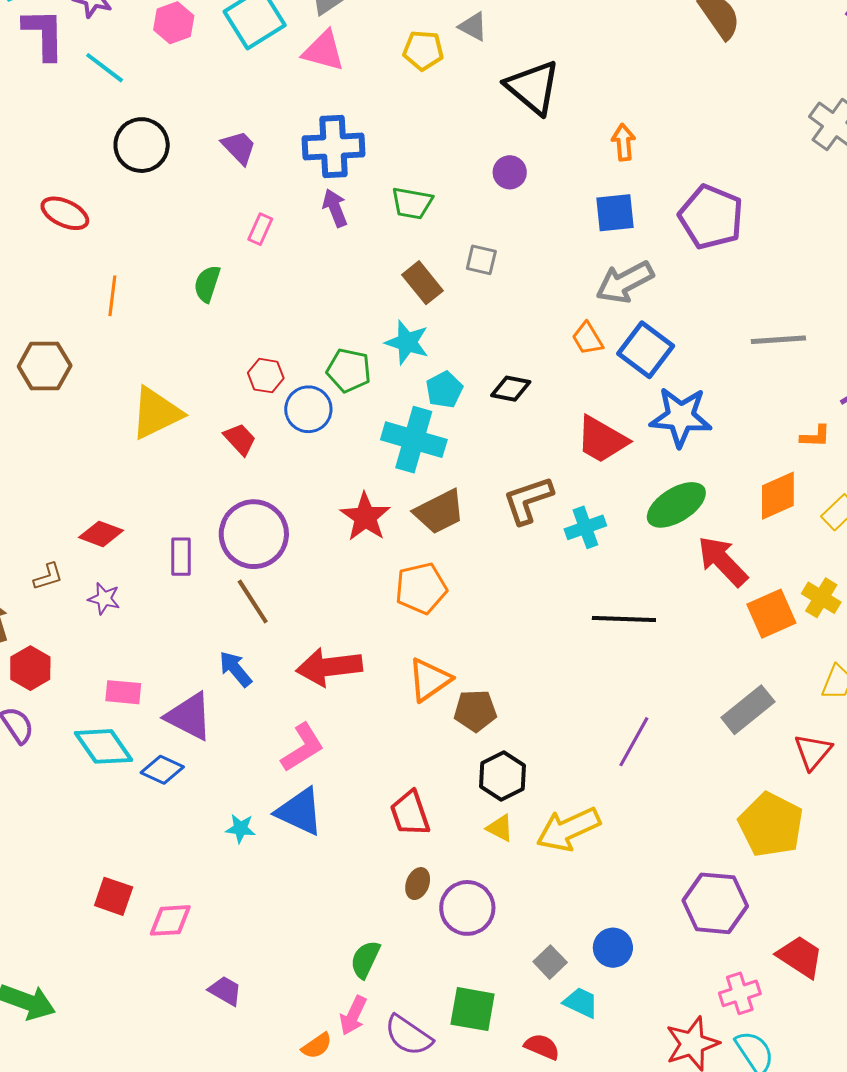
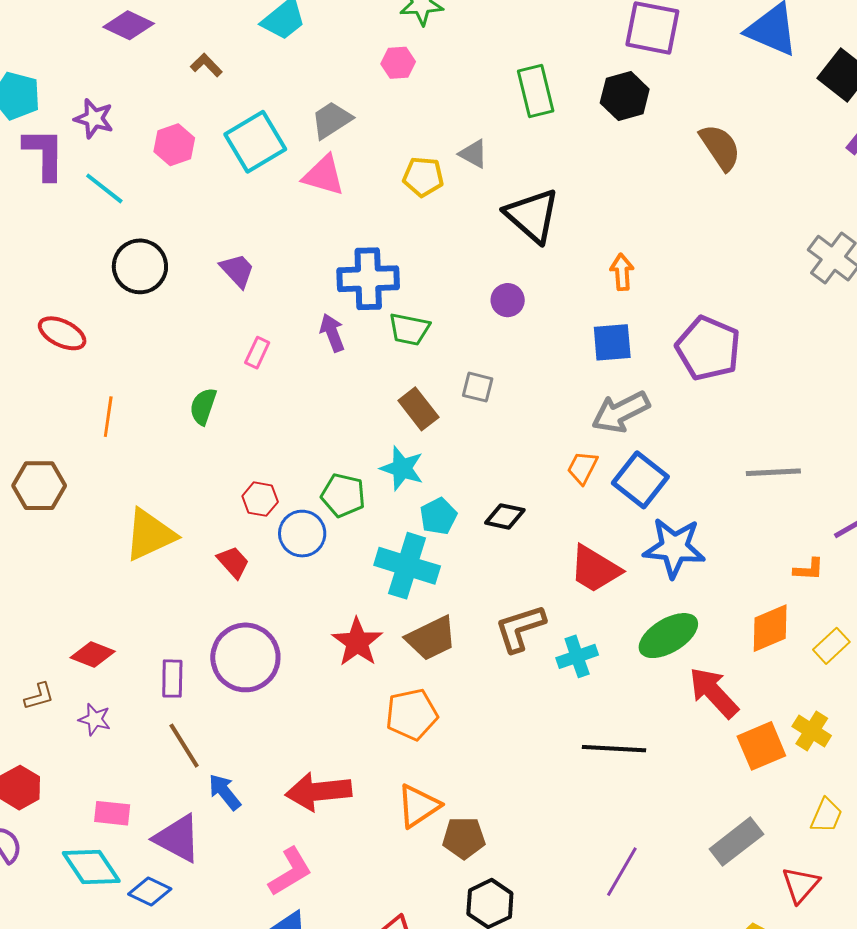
blue cross: (333, 146) -> (368, 279), moved
orange trapezoid: (588, 339) -> (582, 468), turned 57
brown line: (253, 601) -> (184, 746), moved

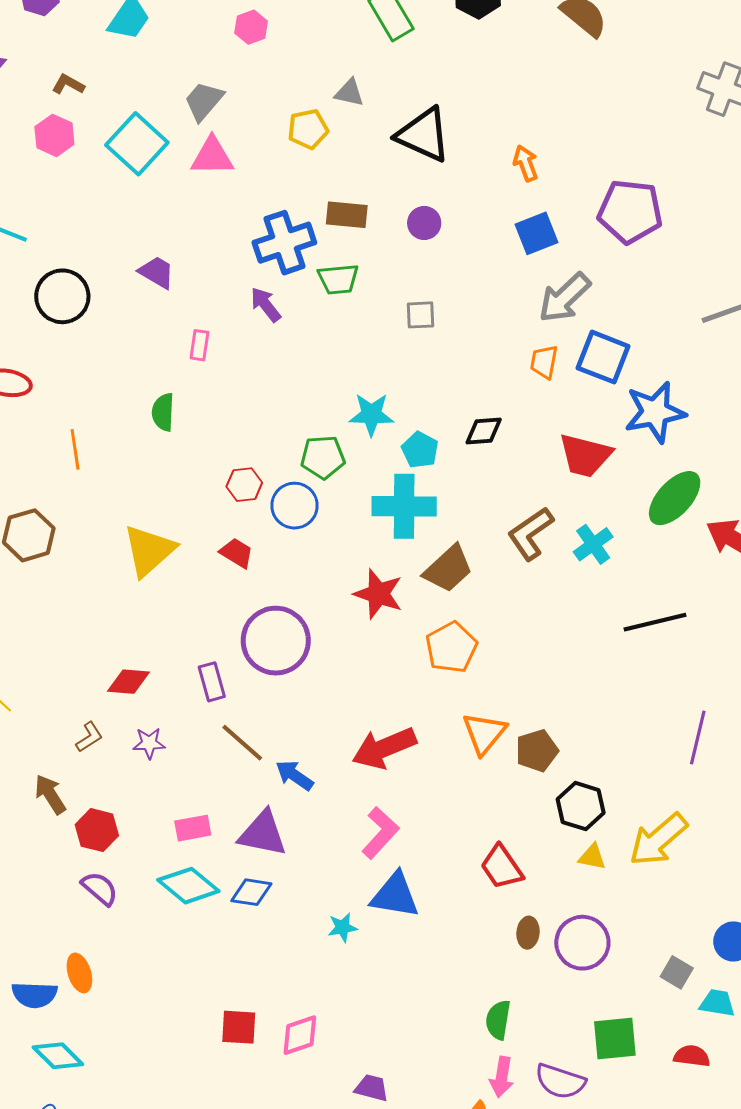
pink hexagon: (174, 145) -> (54, 135), moved
brown rectangle: (418, 409) -> (347, 215), moved, turned -30

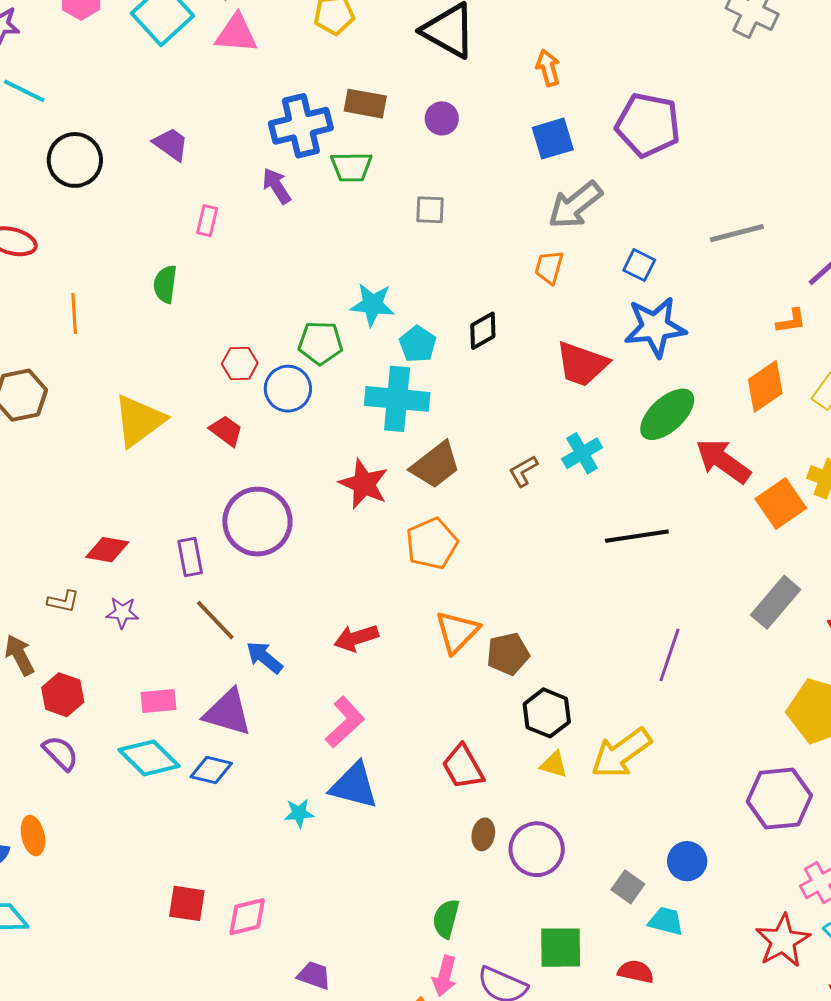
blue square: (603, 357) -> (639, 265), moved, size x0.6
black diamond: (484, 431) -> (483, 331), turned -30
brown L-shape: (530, 534) -> (523, 471), moved, size x0.6
brown L-shape: (89, 737) -> (63, 601), turned 40
red arrow: (384, 748) -> (356, 638), size x0.7

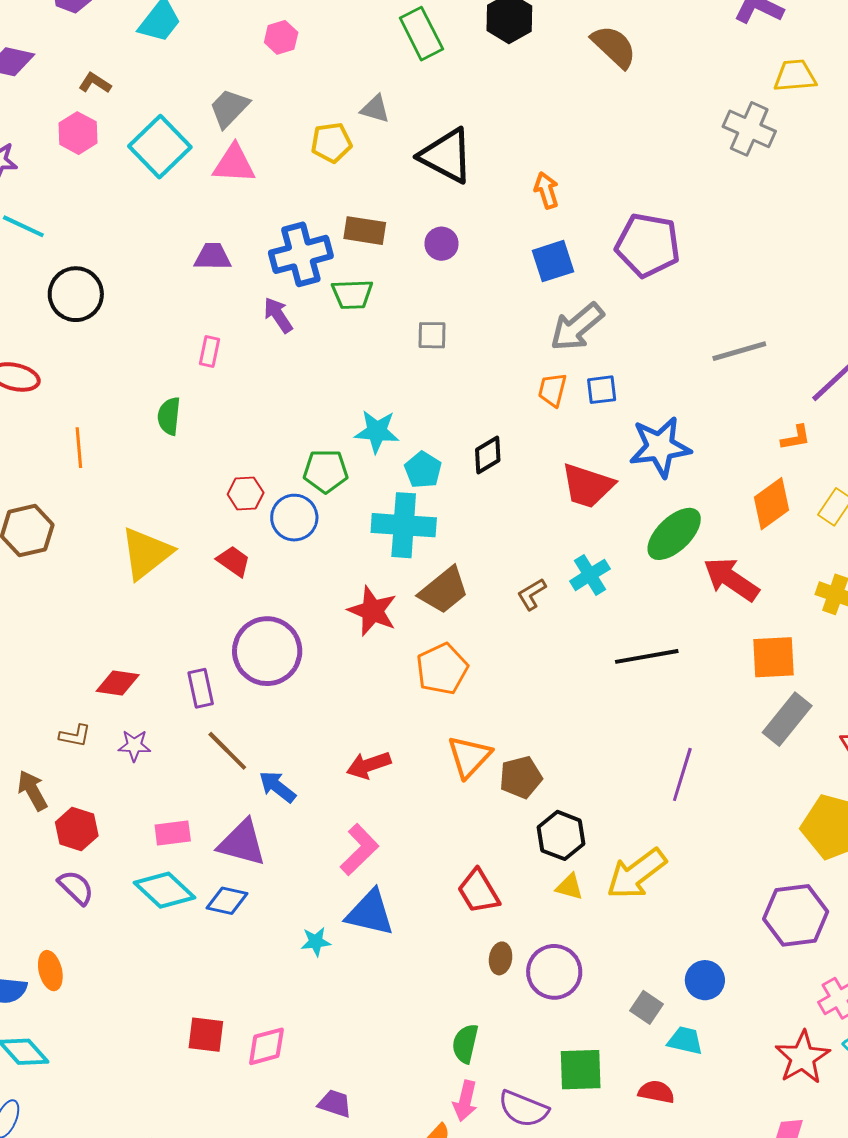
purple trapezoid: (171, 144) -> (213, 257), moved, turned -33
blue square: (639, 265) -> (602, 390), moved, turned -32
orange square: (781, 503) -> (774, 657), moved, turned 33

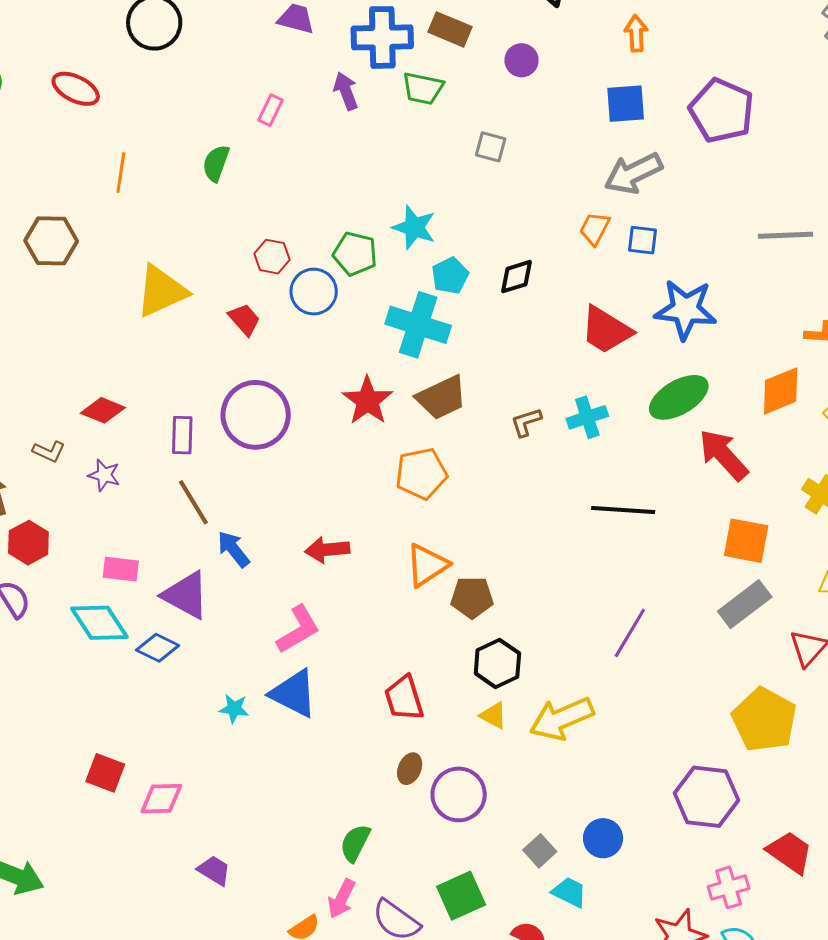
green square: (581, 1070) -> (461, 896), turned -36

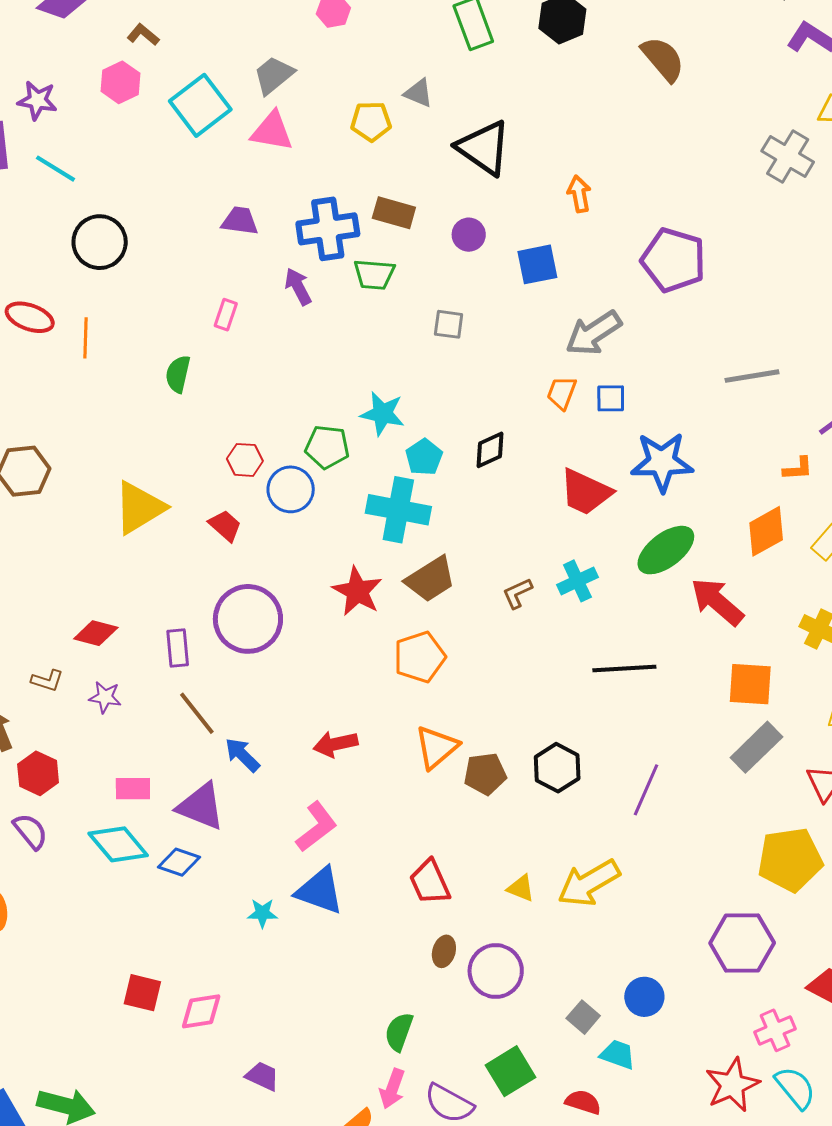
blue square: (626, 104) -> (537, 264), moved
orange line: (121, 173) -> (85, 338), moved
black hexagon: (497, 663) -> (557, 768), moved
yellow pentagon: (764, 720) -> (790, 860), turned -30

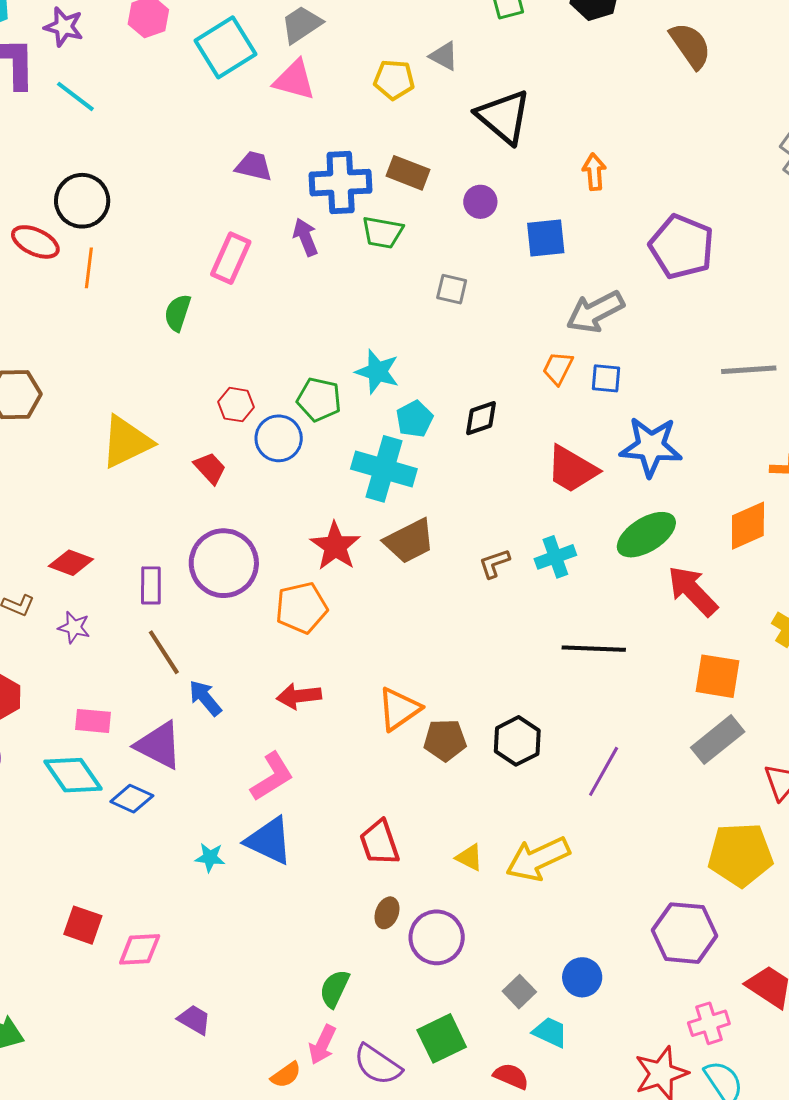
black circle: (100, 242) -> (82, 201), moved
pink rectangle: (226, 315) -> (231, 258), size x1.6
orange pentagon: (420, 657) -> (301, 608), moved

